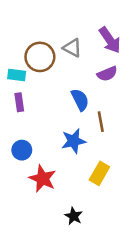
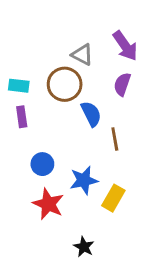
brown circle: (40, 57) -> (65, 84), moved
purple semicircle: (107, 74) -> (122, 84), turned 132
blue star: (74, 141) -> (84, 180), moved
blue circle: (22, 150) -> (42, 164), moved

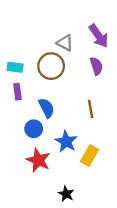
purple semicircle: (122, 84) -> (96, 66), turned 144
blue semicircle: (91, 114) -> (46, 108), moved
blue star: (84, 180) -> (66, 142), turned -30

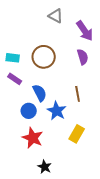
gray triangle: (65, 43) -> (56, 16), moved
purple rectangle: (17, 92) -> (15, 79), turned -48
blue star: (66, 142) -> (57, 111), moved
black star: (66, 194) -> (45, 167), moved

